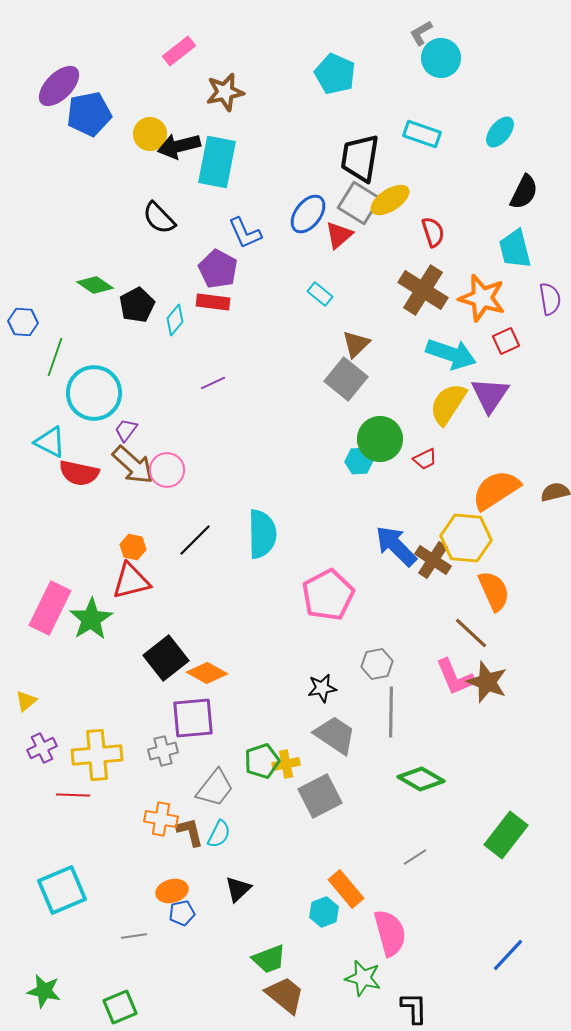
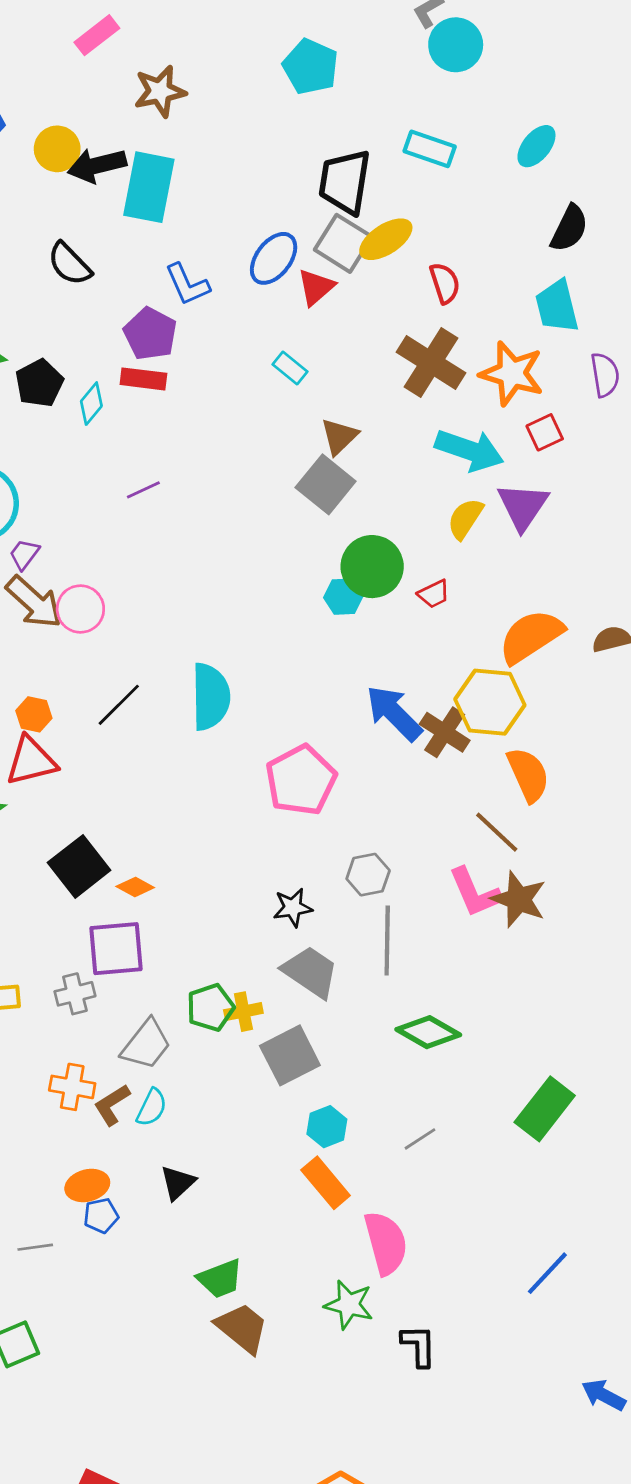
yellow semicircle: (448, 404) -> (465, 519), size x0.7
orange diamond: (207, 673) -> (135, 887), size x0.7
brown L-shape: (190, 832) -> (112, 1105), turned -108
cyan hexagon: (324, 912) -> (327, 1127), moved

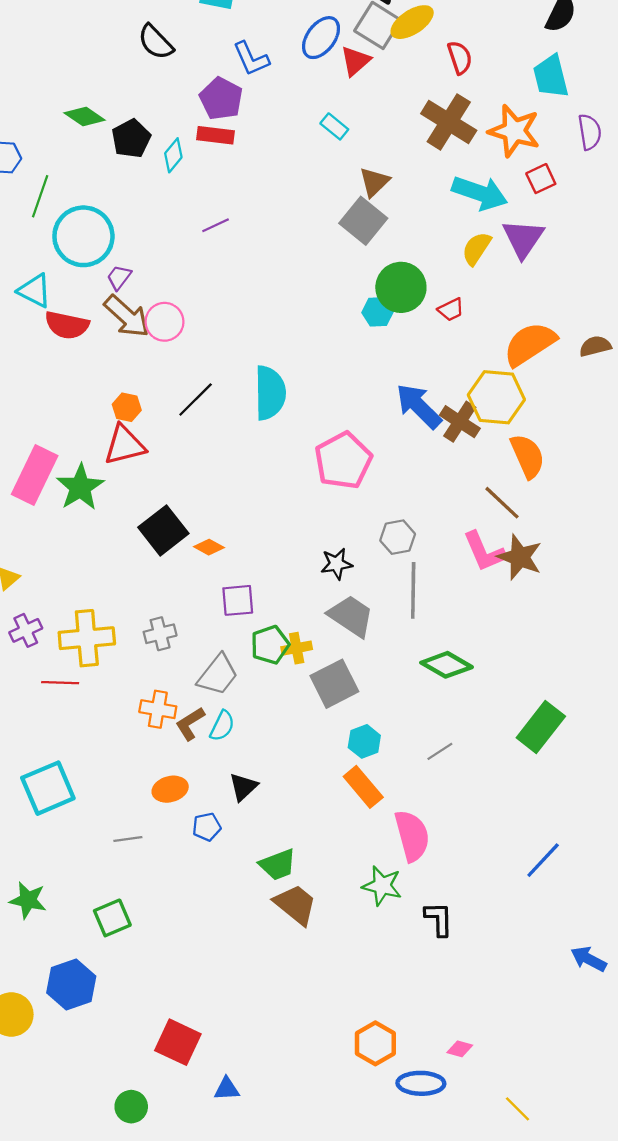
purple square: (116, 949) -> (238, 600), moved, size x0.7
blue pentagon: (101, 1216) -> (207, 827), moved

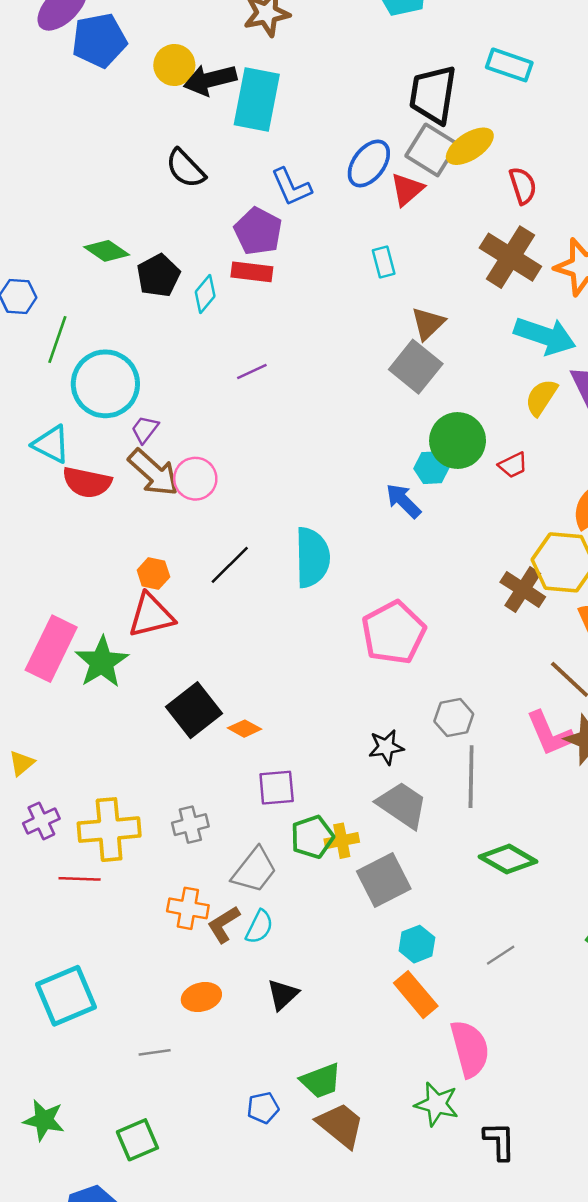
cyan rectangle: (334, 126) -> (384, 262), turned 36
blue arrow: (419, 406) -> (403, 501), moved, size x0.7
blue pentagon: (207, 827) -> (263, 1108), moved

